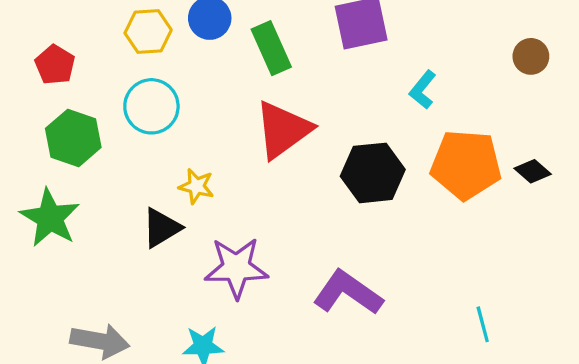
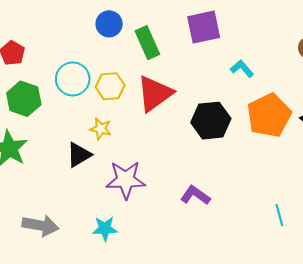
yellow hexagon: (148, 31) -> (110, 86), moved
cyan L-shape: (423, 90) -> (242, 69), turned 100
orange pentagon: (466, 165) -> (269, 115), turned -30
purple L-shape: (348, 293) -> (195, 195), size x0.7

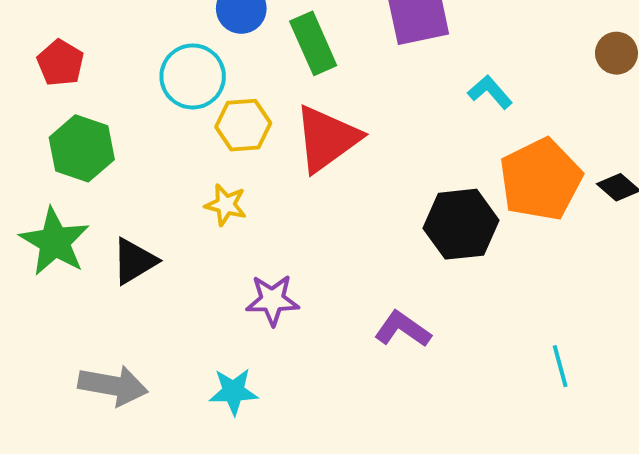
cyan circle: (73, 79) -> (193, 76), moved
black hexagon: (211, 121) -> (461, 224), moved
black triangle: (79, 155) -> (134, 261), moved
purple star: (126, 180) -> (272, 300), size x0.7

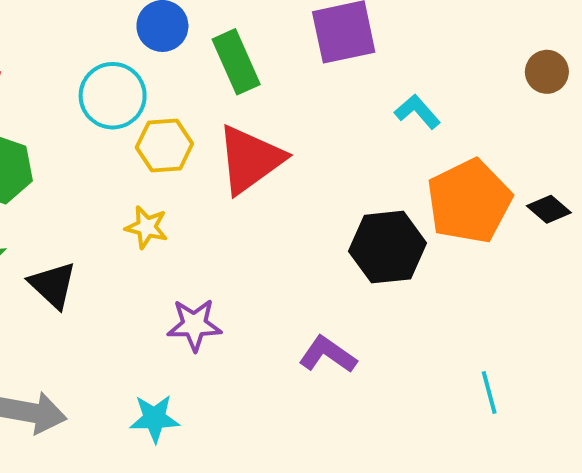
black triangle: (134, 261) -> (53, 285), turned -46

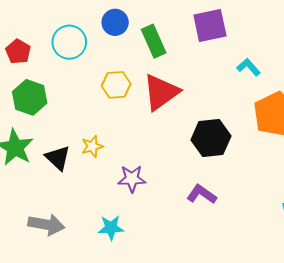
cyan circle: (113, 96) -> (69, 42), moved
yellow star: (146, 227) -> (92, 146), moved, turned -30
black hexagon: (388, 247) -> (211, 138), moved

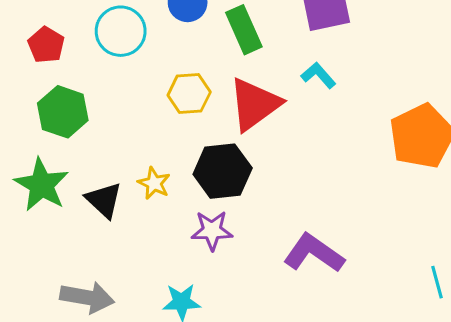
cyan L-shape: (249, 67) -> (318, 75), moved
black hexagon: (211, 138) -> (223, 171), moved
yellow star: (92, 146) -> (154, 183), turned -30
purple L-shape: (202, 194) -> (314, 253), size x1.4

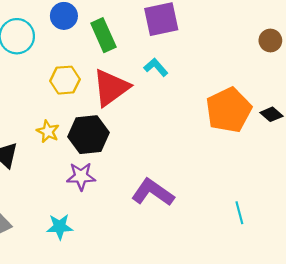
yellow star: (154, 183) -> (48, 131), moved

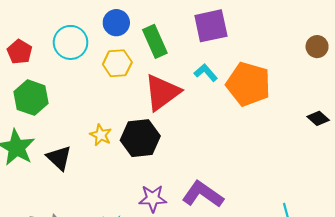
yellow hexagon: (65, 80) -> (117, 63), moved
orange pentagon: (229, 110) -> (248, 84), moved, turned -30
purple star: (81, 176) -> (153, 198), moved

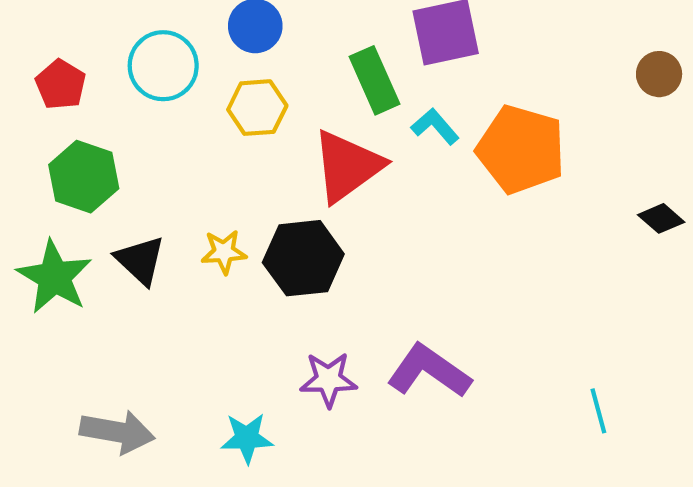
green rectangle: (155, 41) -> (374, 80), moved
yellow star: (101, 135) -> (224, 252), turned -30
black triangle: (59, 158) -> (140, 260), moved

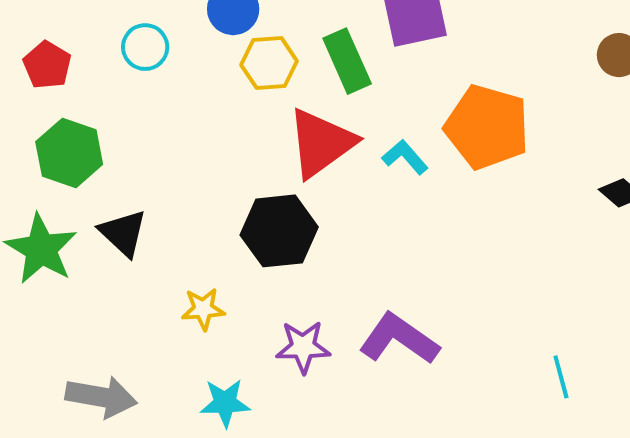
cyan circle: (163, 66) -> (145, 47), size x0.7
yellow hexagon: (257, 108) -> (269, 63), moved
cyan L-shape: (435, 126) -> (405, 157), moved
yellow star: (224, 252) -> (203, 309), moved

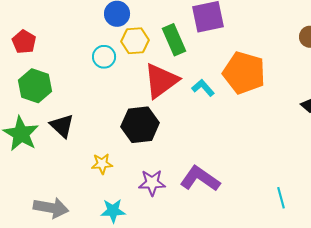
cyan circle: (145, 47) -> (104, 57), moved

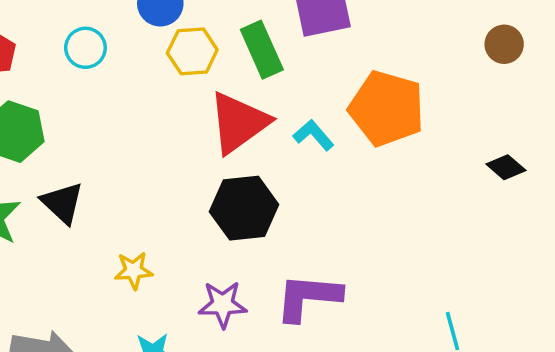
cyan circle: (104, 57) -> (85, 48), moved
black hexagon: (140, 125) -> (244, 208), moved
purple L-shape: (200, 179) -> (308, 297), turned -30

